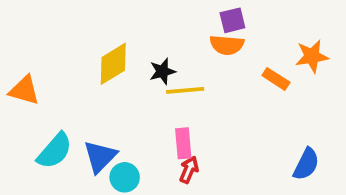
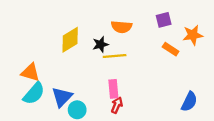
purple square: (232, 20) -> (164, 20), moved
orange semicircle: (227, 45) -> (122, 27), moved
orange triangle: (24, 90) -> (30, 72), moved

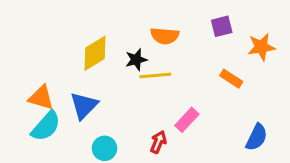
orange rectangle: (171, 49) -> (231, 79), moved
pink rectangle: (113, 89) -> (187, 120), moved, turned 48
blue triangle: (62, 97) -> (84, 106), moved

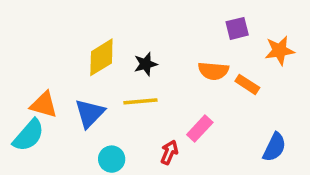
orange semicircle: (165, 36) -> (213, 71), moved
yellow line: (155, 75) -> (140, 101), moved
cyan semicircle: (46, 126) -> (29, 135), moved

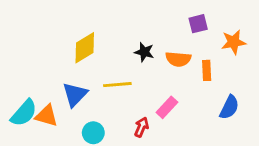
black star: (146, 64) -> (144, 52), moved, turned 30
orange rectangle: (247, 84) -> (207, 70), turned 54
orange triangle: (44, 105) -> (47, 116), moved
blue semicircle: (274, 147) -> (229, 107), moved

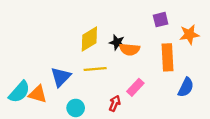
yellow diamond: (85, 48) -> (89, 39), moved
orange semicircle: (178, 59) -> (130, 49), moved
orange rectangle: (207, 70) -> (168, 57), size x1.6

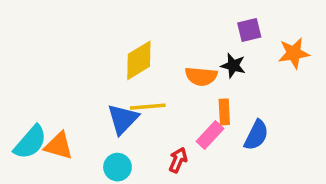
black star: (117, 42) -> (233, 66), moved
orange rectangle: (168, 57) -> (224, 112), moved, size x0.6
blue triangle: (61, 77) -> (123, 119), moved
blue semicircle: (186, 87) -> (256, 135), moved

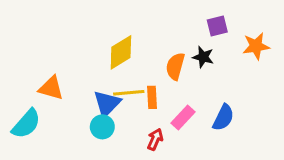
orange semicircle: (201, 76) -> (175, 66), turned 100
orange rectangle: (224, 112) -> (152, 97), moved
orange triangle: (59, 146) -> (51, 88), moved
cyan circle: (117, 167) -> (102, 127), moved

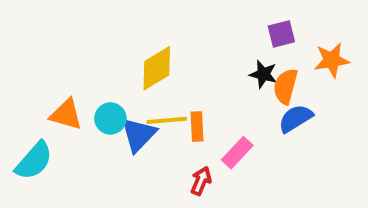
orange semicircle: (175, 66) -> (285, 86), moved
blue semicircle: (223, 118) -> (296, 118), moved, turned -148
cyan circle: (102, 127) -> (110, 118), moved

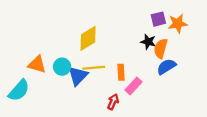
orange star: (332, 60) -> (178, 24), moved
orange rectangle: (197, 127) -> (121, 72), moved

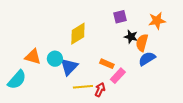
purple square: (158, 19) -> (120, 17), moved
yellow line: (94, 68) -> (83, 87), moved
orange rectangle: (121, 72) -> (107, 64), turned -64

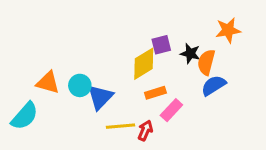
purple square: (120, 17) -> (161, 45), moved
yellow diamond: (78, 34) -> (144, 64), moved
orange rectangle: (107, 64) -> (155, 93), turned -40

